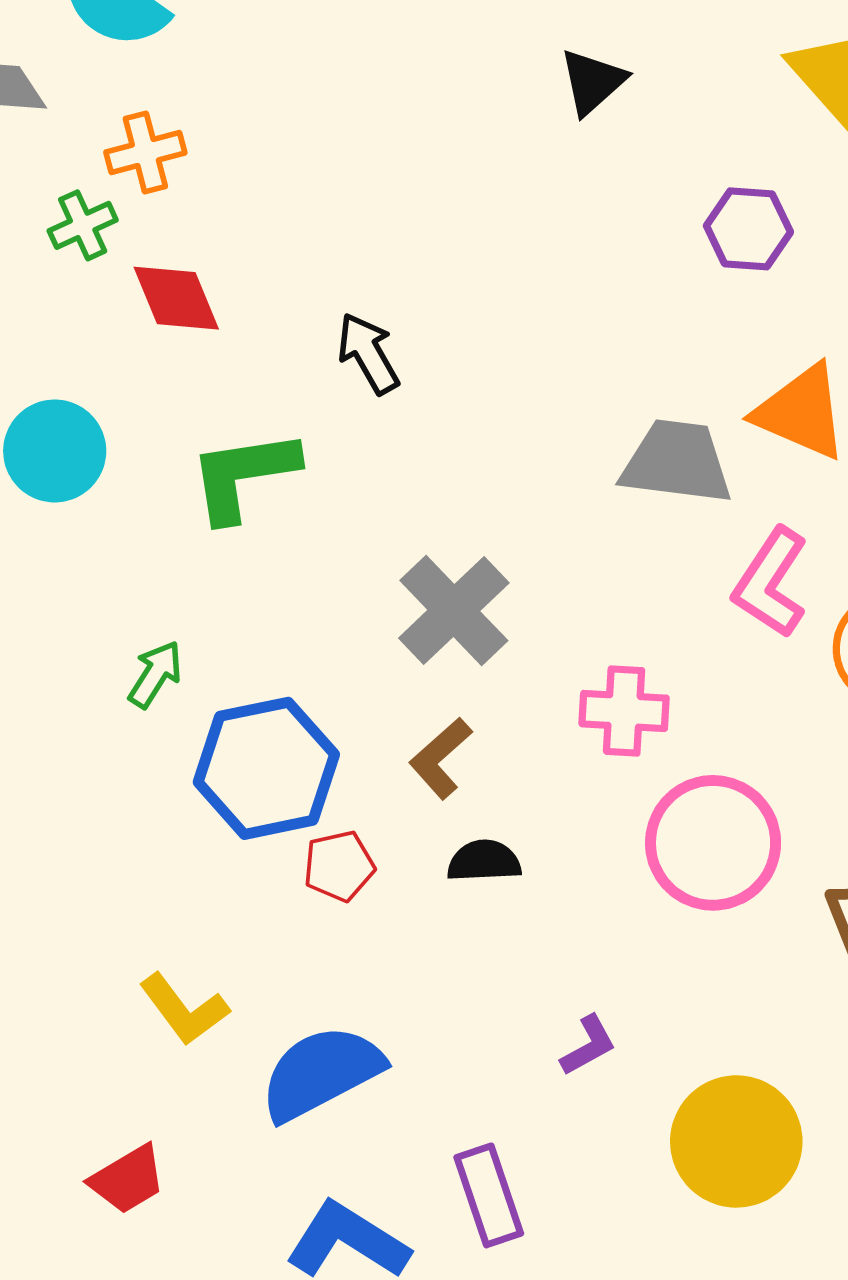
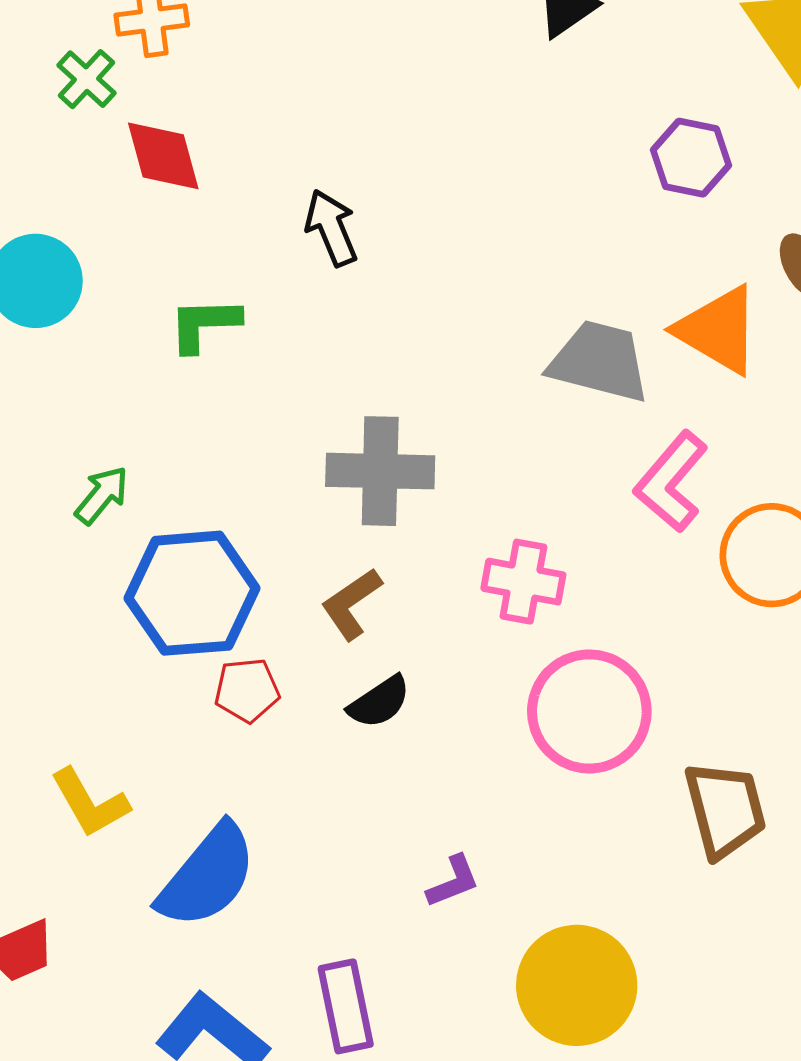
green cross: (83, 225) -> (86, 79), turned -30
green L-shape: (243, 475) -> (204, 324), size x0.7
gray cross: (454, 611) -> (380, 471), turned 38
black semicircle: (484, 861) -> (379, 702), turned 142
blue semicircle: (321, 1073) -> (207, 876), turned 150

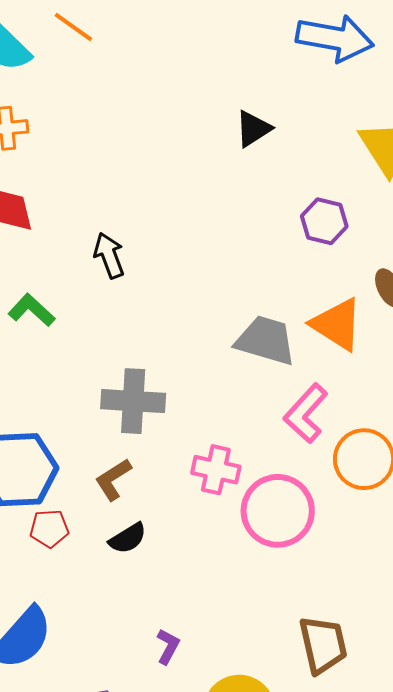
green L-shape: (204, 324) -> (32, 310), turned 42
pink circle: (589, 711) -> (278, 511), moved
brown trapezoid: (725, 810) -> (323, 645), moved
purple L-shape: (453, 881) -> (168, 646), turned -42

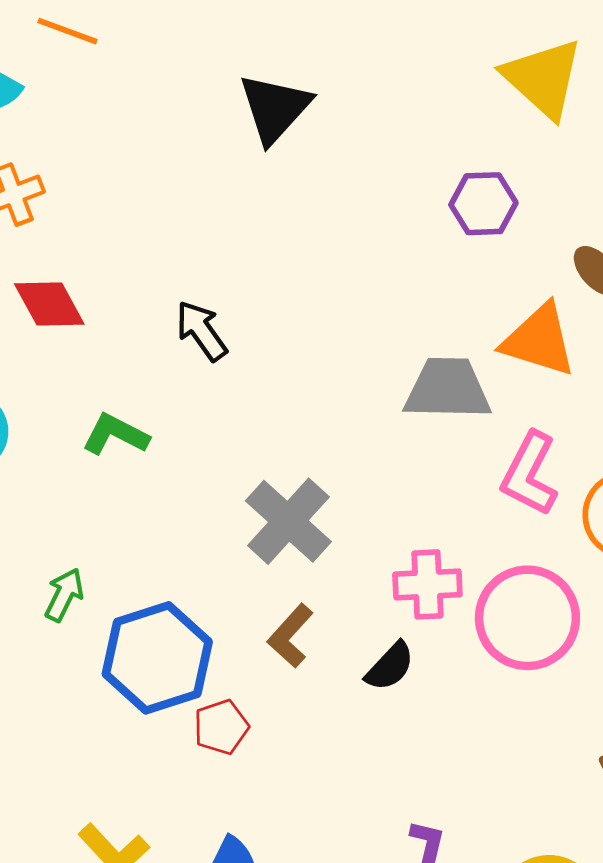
black triangle: (253, 129) -> (275, 108), moved, size x1.4
gray cross: (133, 401) -> (288, 521), turned -36
black semicircle: (128, 538) -> (390, 666), moved

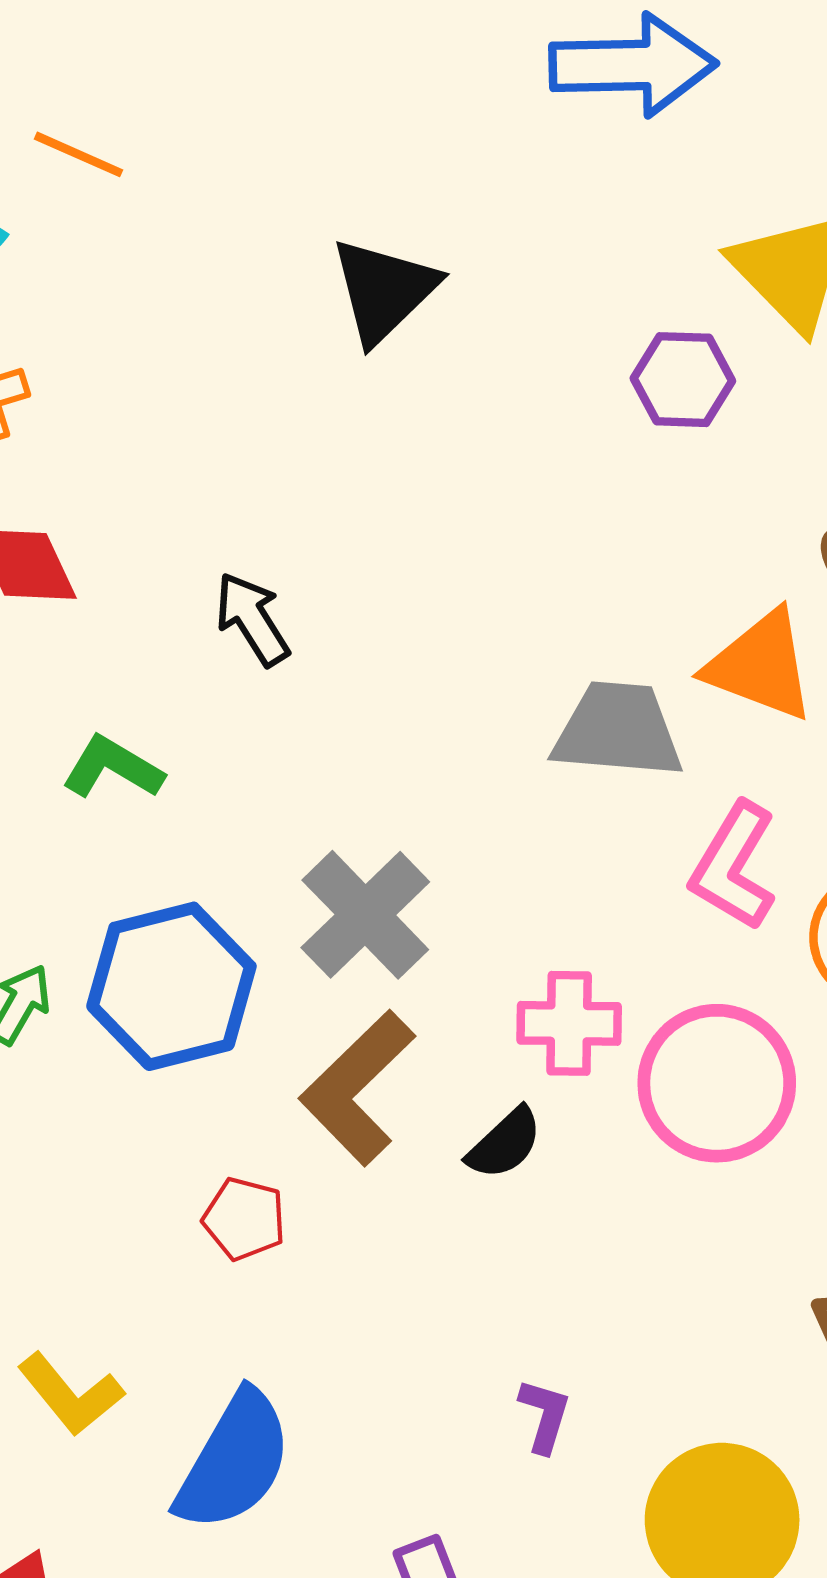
purple hexagon: (483, 204) -> (683, 380), moved
brown L-shape: (290, 636) -> (357, 1088), size x1.6
blue hexagon: (157, 658) -> (171, 986), moved
red pentagon: (221, 727) -> (244, 1219), turned 30

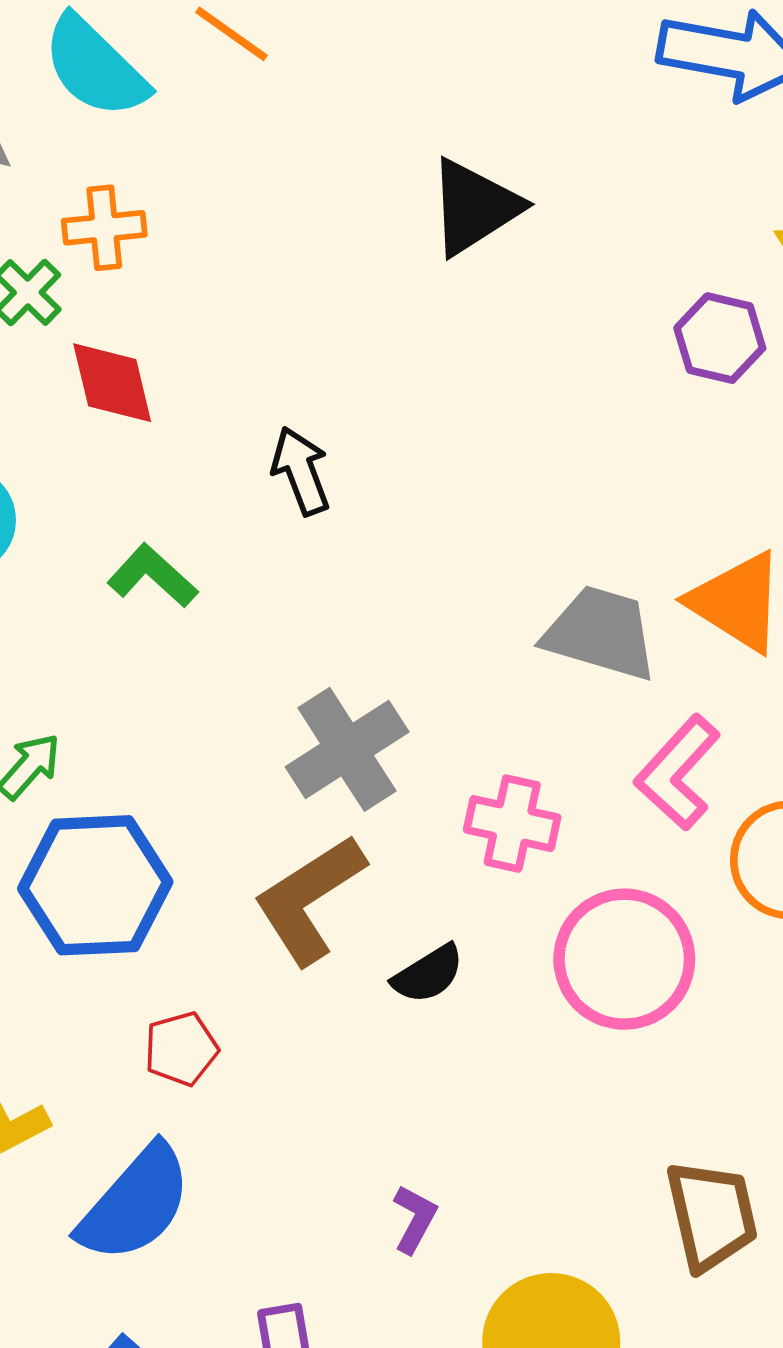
blue hexagon: (171, 986) -> (95, 885), moved
pink cross: (569, 1023) -> (512, 824), moved
red pentagon: (244, 1219) -> (181, 1049), moved, turned 30

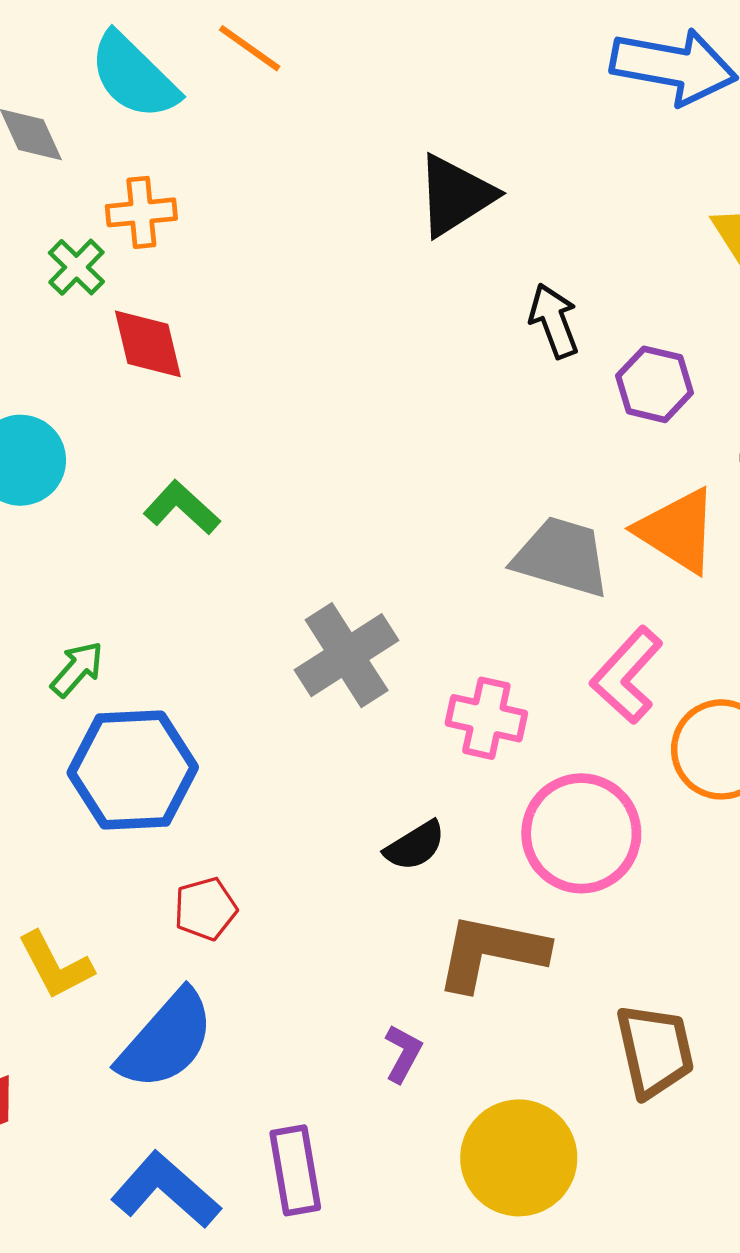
purple hexagon: (720, 338) -> (655, 384), moved
black arrow: (301, 471) -> (554, 321), moved
brown L-shape: (309, 899) -> (491, 952), moved, turned 44

